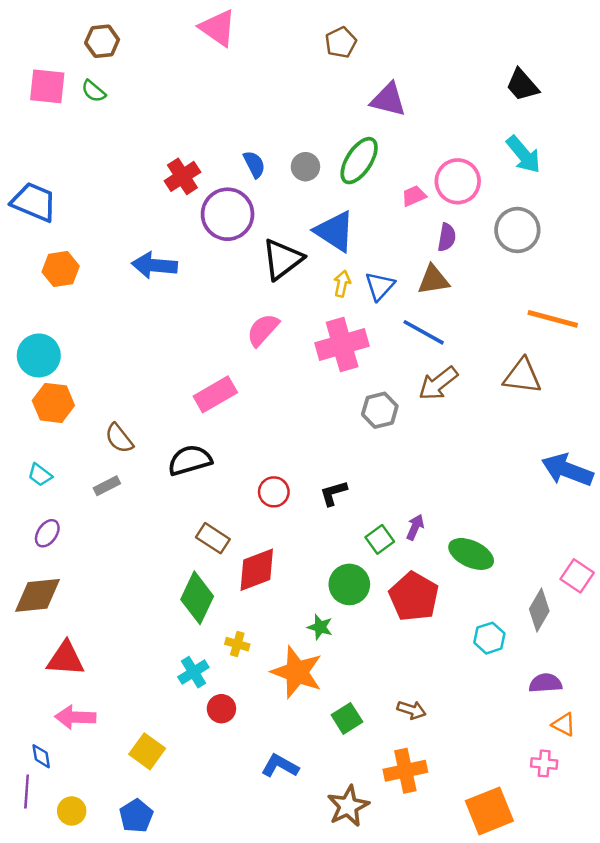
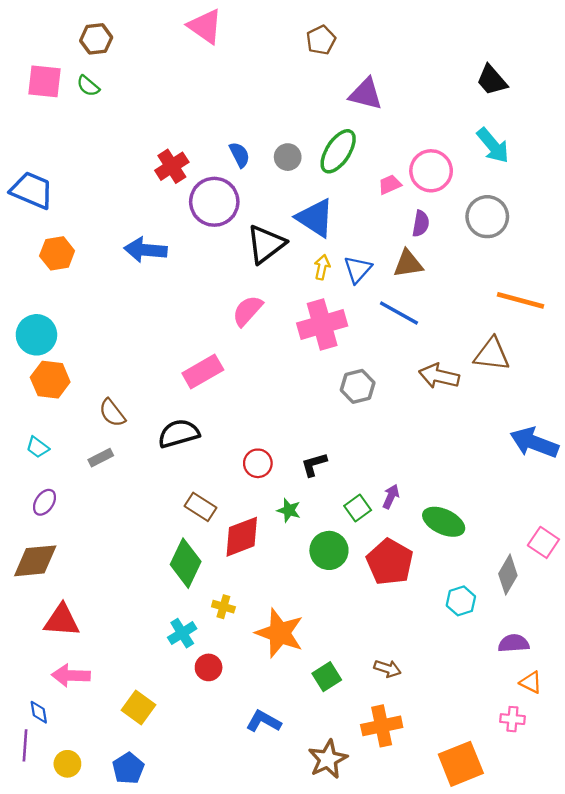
brown arrow: (438, 383) -> (439, 376), moved, turned 51
green star: (320, 627) -> (289, 510), moved

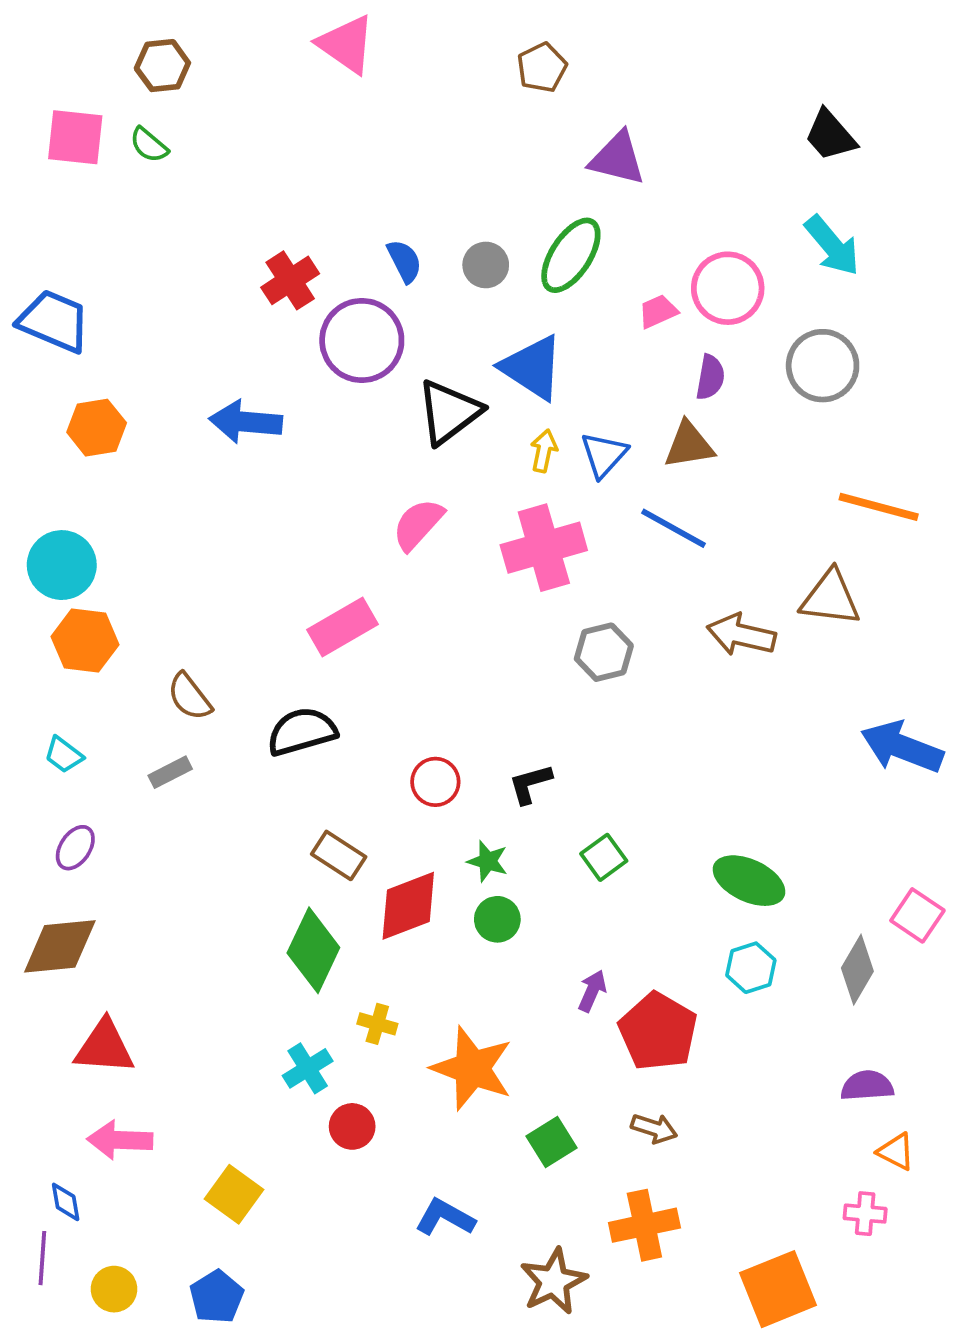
purple arrow: (391, 497) -> (592, 991), moved
green circle: (329, 550) -> (497, 919), moved, size x0.7
red pentagon: (390, 562) -> (658, 1032), moved
cyan hexagon: (461, 601) -> (751, 968), moved

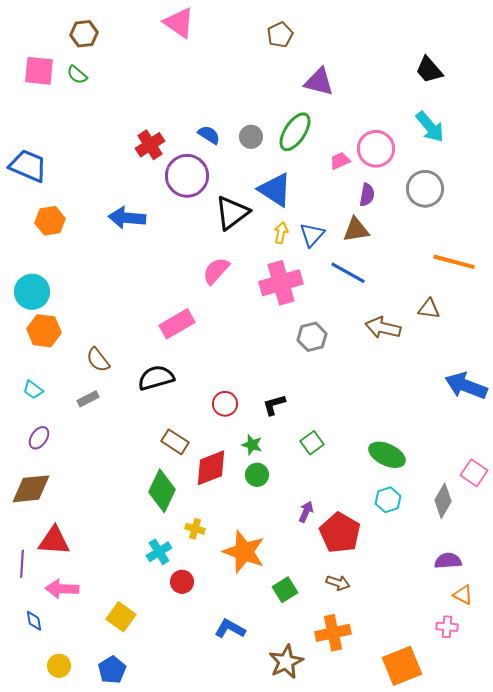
blue semicircle: (404, 261) -> (209, 135), turned -30
brown triangle: (830, 598) -> (429, 309), size x0.7
purple line: (42, 1258) -> (22, 564), moved

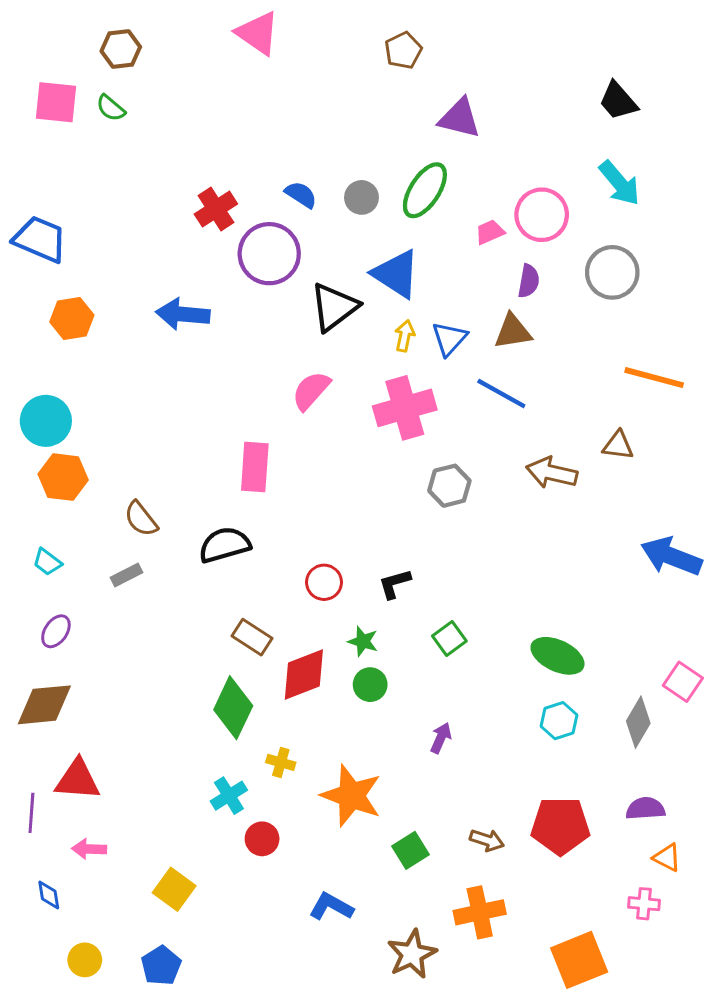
pink rectangle: (177, 324) -> (255, 467), turned -56
red pentagon: (340, 533) -> (560, 826), moved, turned -30
pink arrow: (62, 589) -> (89, 849), size x0.7

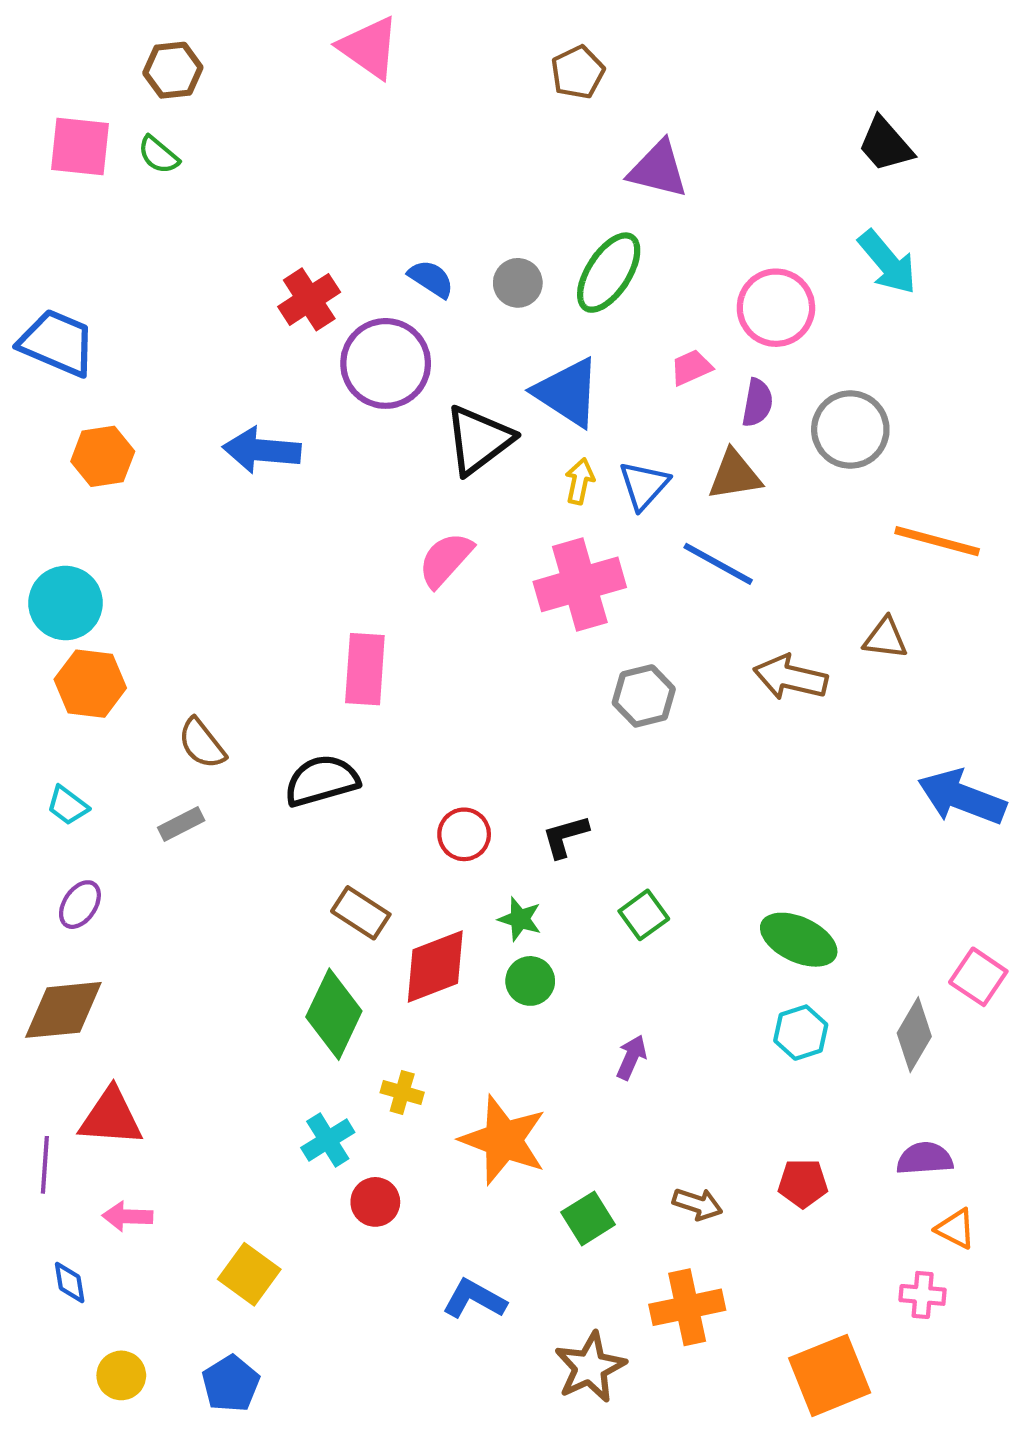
pink trapezoid: (490, 232) -> (691, 368), moved
gray circle: (612, 272) -> (850, 430), moved
red pentagon: (560, 826) -> (803, 1183), size x0.6

